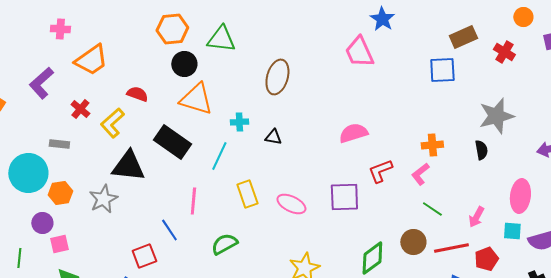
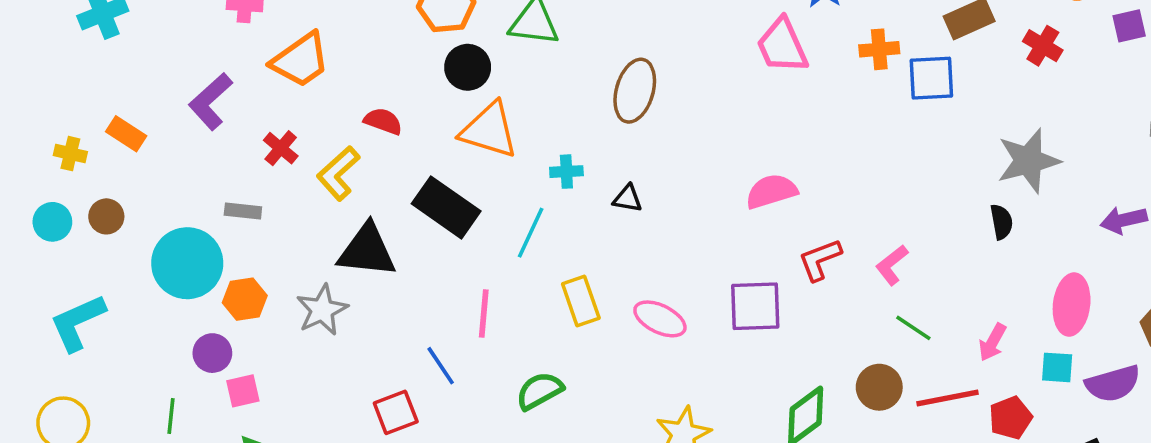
orange cross: (432, 145) -> (879, 49), moved

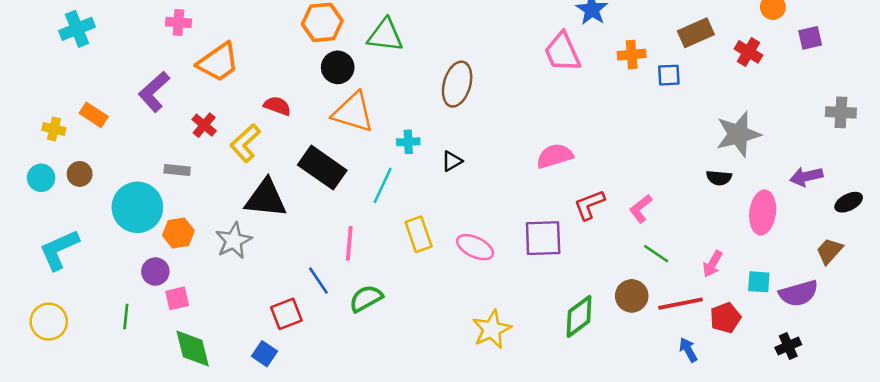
blue square: (931, 78) -> (669, 75), size x0.7
black triangle: (628, 198) -> (452, 161), turned -40
black semicircle: (1001, 222) -> (719, 178), turned 105
pink ellipse: (1072, 305) -> (763, 212), moved
green semicircle: (540, 391) -> (366, 298), moved

